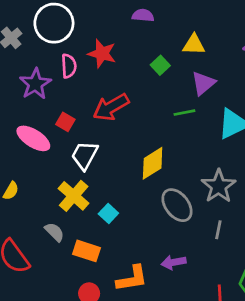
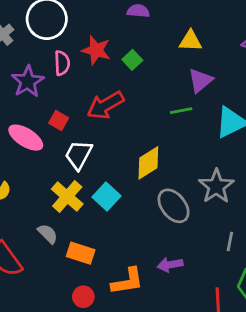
green square: (160, 65) -> (132, 60), moved
cyan square: (108, 214) -> (106, 196), moved, size x1.4
gray line: (218, 230) -> (230, 241), moved

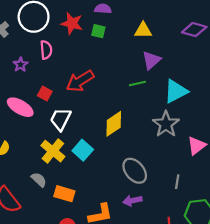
red star: (96, 50) -> (72, 23), moved
green square: (132, 60) -> (98, 31), moved, turned -32
purple star: (28, 81) -> (20, 65), size x0.6
gray star: (216, 186) -> (166, 124), moved
gray ellipse: (174, 206) -> (135, 171), moved

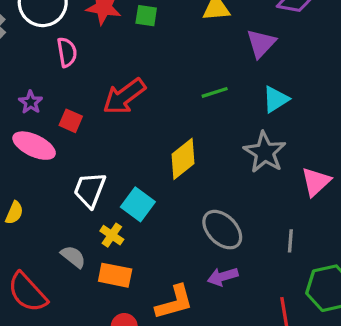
purple triangle: (151, 60) -> (261, 43), moved
purple star: (20, 65) -> (31, 102), moved
cyan triangle: (176, 91) -> (276, 99), size x0.7
white trapezoid: (61, 119) -> (90, 190), moved
yellow cross: (53, 151) -> (112, 235), moved, size x0.6

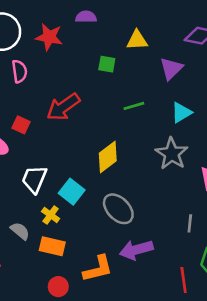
green square: (146, 16) -> (107, 64), moved
gray ellipse: (222, 230) -> (118, 209), moved
purple arrow: (223, 277) -> (136, 250), size x1.4

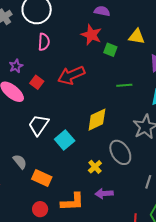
red star: (49, 37) -> (91, 35), moved
gray ellipse: (118, 209) -> (120, 152), moved
yellow cross: (51, 215) -> (95, 167), moved
purple arrow: (136, 250) -> (104, 193), size x0.7

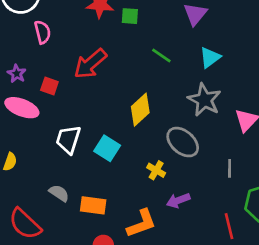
green line: (124, 85) -> (161, 55), turned 56

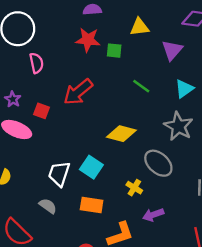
yellow diamond: (140, 110) -> (121, 134), turned 56
white trapezoid: (68, 139) -> (59, 174), moved
orange rectangle: (93, 205) -> (92, 205), moved

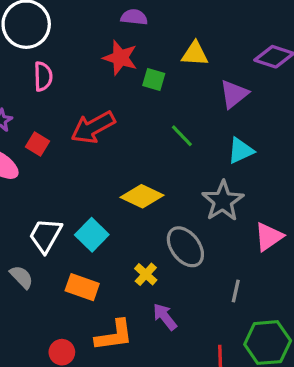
purple arrow: (153, 215) -> (165, 317), turned 60

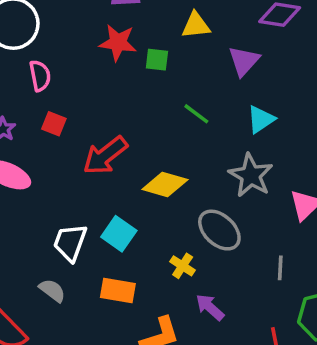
red arrow: (93, 127) -> (105, 155), moved
red square: (37, 144) -> (54, 124), moved

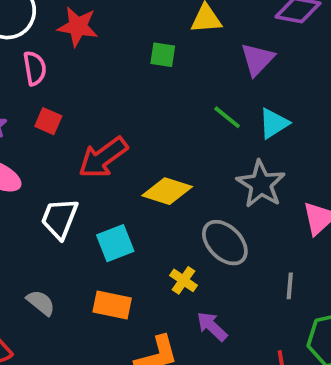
red star: (118, 43) -> (78, 27), moved
green line: (196, 114) -> (227, 117), moved
cyan square: (119, 234) -> (115, 243), turned 32
white trapezoid: (70, 242) -> (59, 218), moved

